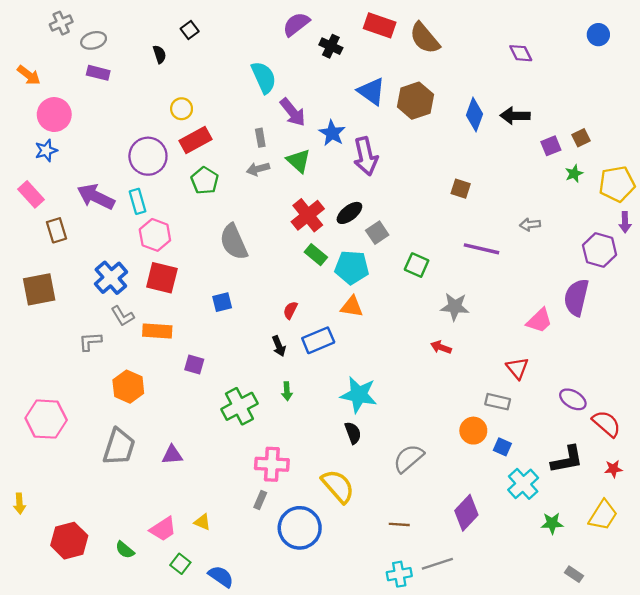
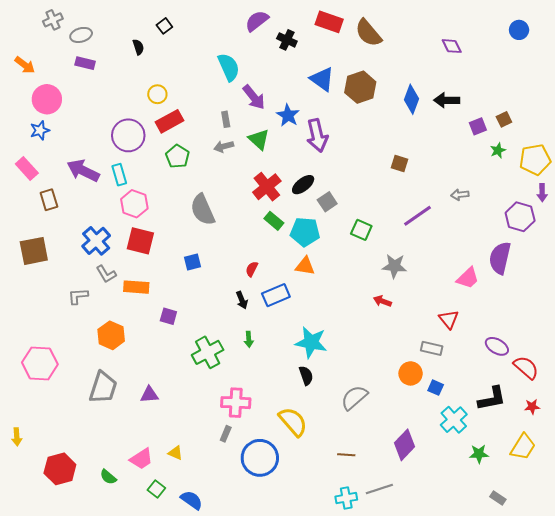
purple line: (481, 249) -> (418, 216), turned -48

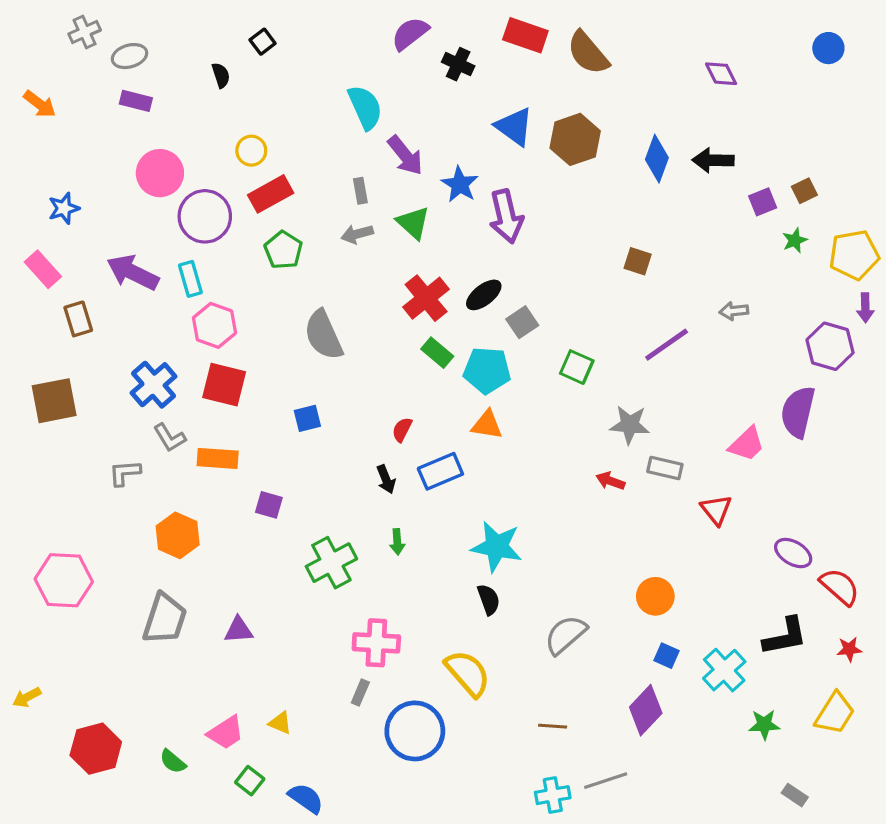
pink circle: (47, 99) -> (160, 173), moved
gray rectangle: (432, 348) -> (665, 468), moved
blue square: (436, 388) -> (667, 656), moved
yellow arrow: (17, 437) -> (27, 697), turned 66

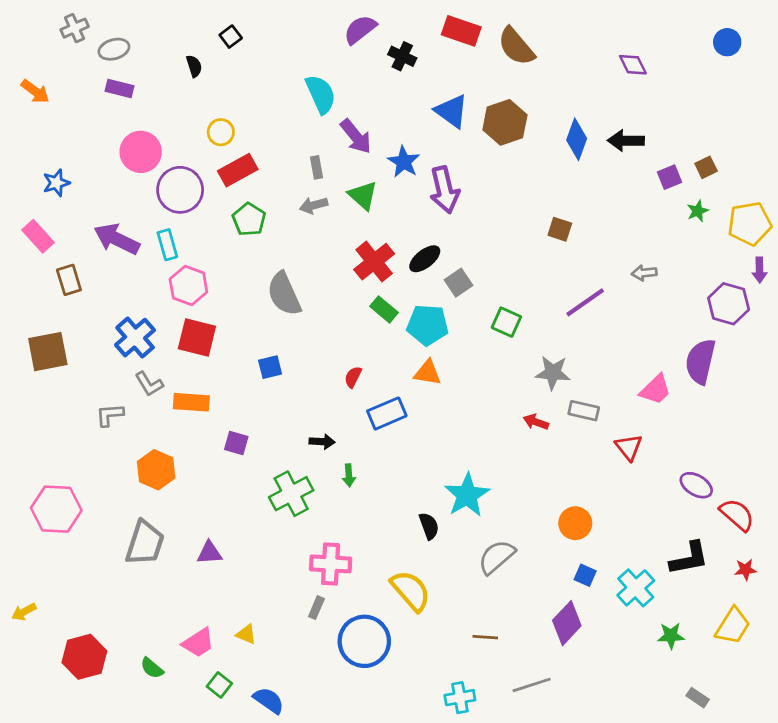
black arrow: (386, 479) -> (322, 442), moved, turned -65
cyan star: (497, 547) -> (467, 495), moved, turned 30
cyan cross: (553, 795) -> (460, 698), moved

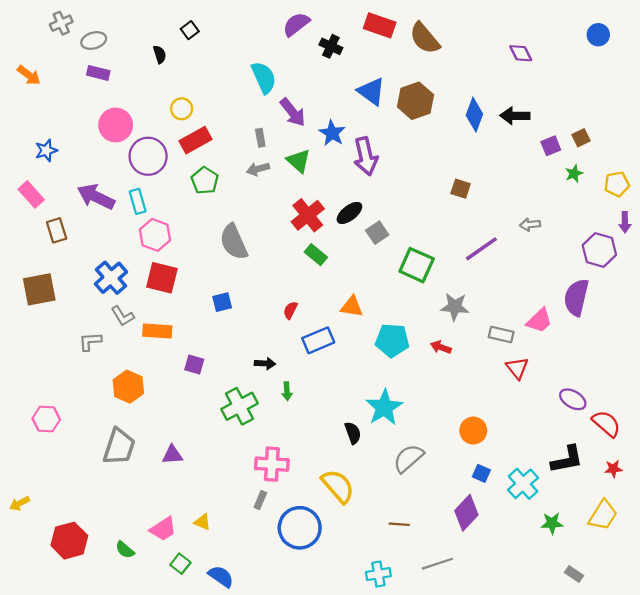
yellow pentagon: (750, 224) -> (617, 184), size x0.7
green square: (506, 322) -> (417, 265), size x1.4
cyan pentagon: (428, 325) -> (392, 340), moved
gray rectangle: (584, 411) -> (501, 334), moved
pink hexagon: (56, 509) -> (46, 419), size x0.7

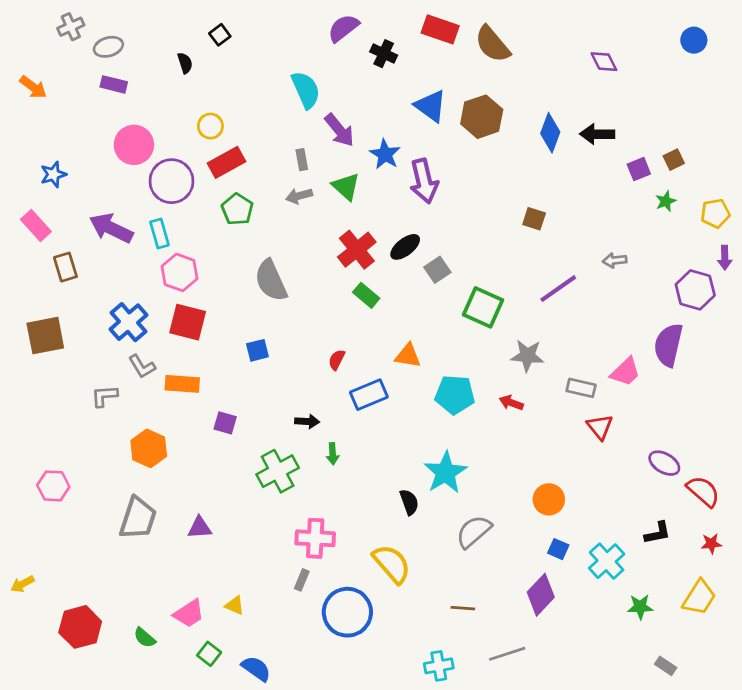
black L-shape: (567, 459) -> (658, 533), size x0.7

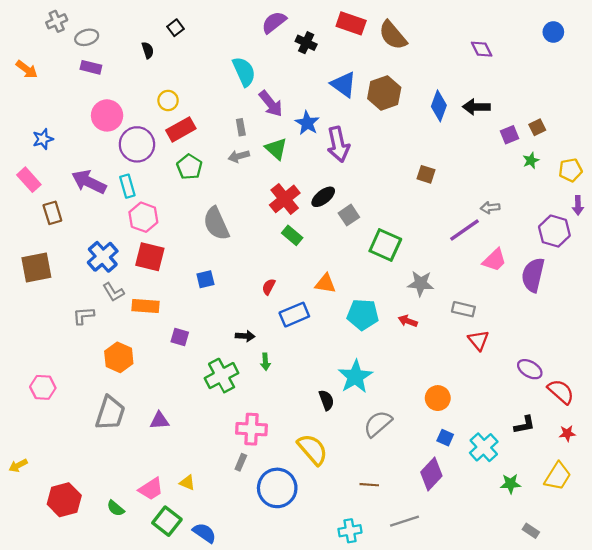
purple line: (558, 289) -> (464, 230), moved
pink trapezoid: (625, 372) -> (494, 260), moved
green square: (209, 654) -> (167, 521), size x1.5

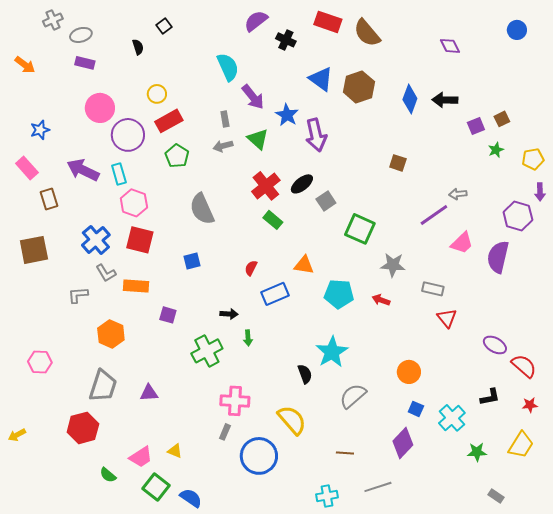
red hexagon: (64, 500) -> (83, 428), moved

